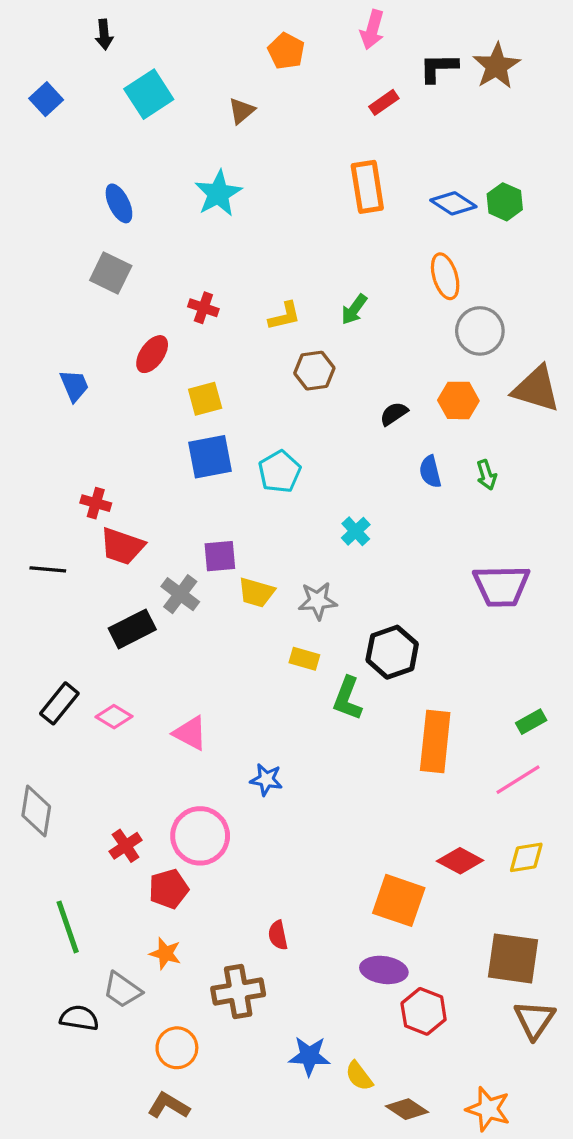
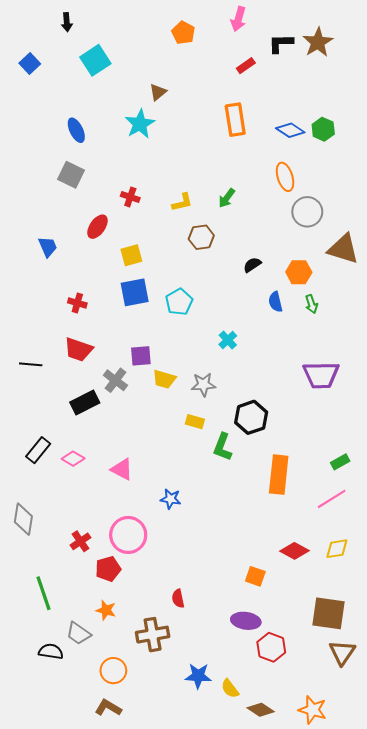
brown triangle: (241, 111) -> (158, 92), moved
orange hexagon: (458, 400) -> (299, 272), moved
red cross: (96, 503) -> (77, 303), moved
orange square: (399, 900) -> (255, 576), size x0.6

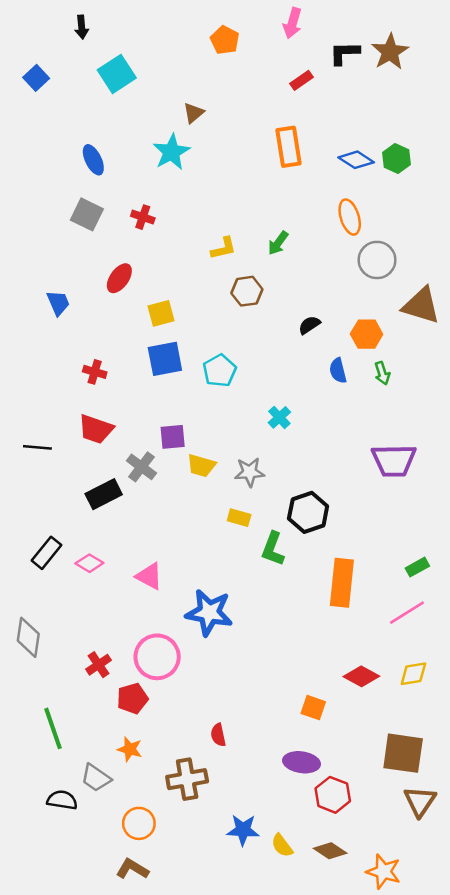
red cross: (130, 197) -> (143, 217), moved
blue star: (171, 499) -> (209, 613), size x1.8
brown diamond: (261, 710) -> (330, 851), moved

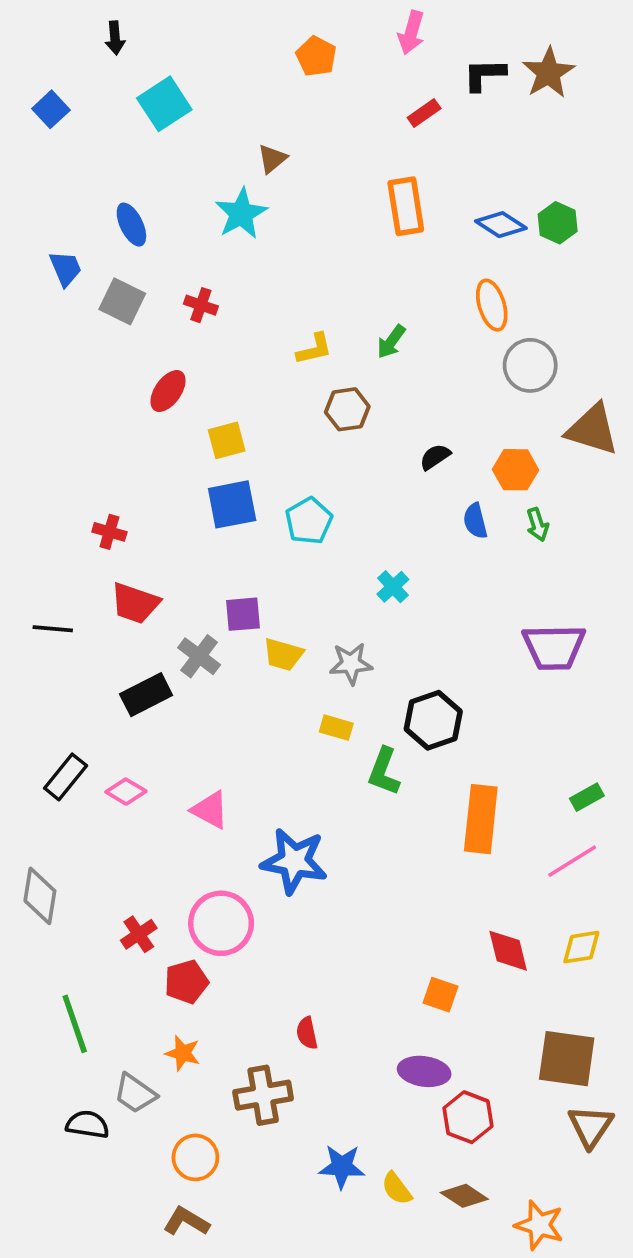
blue trapezoid: (58, 303) -> (66, 268), moved
red cross: (95, 372) -> (109, 532), moved
red diamond: (361, 676) -> (508, 951), turned 48

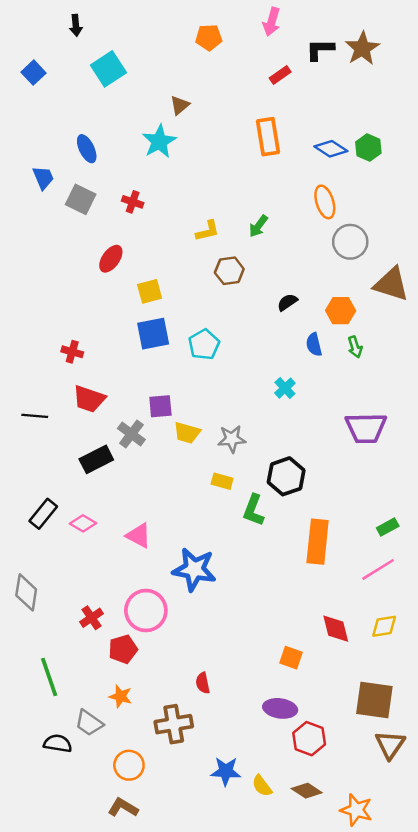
orange pentagon: (316, 56) -> (209, 37), turned -30
cyan cross: (393, 587) -> (285, 388), moved

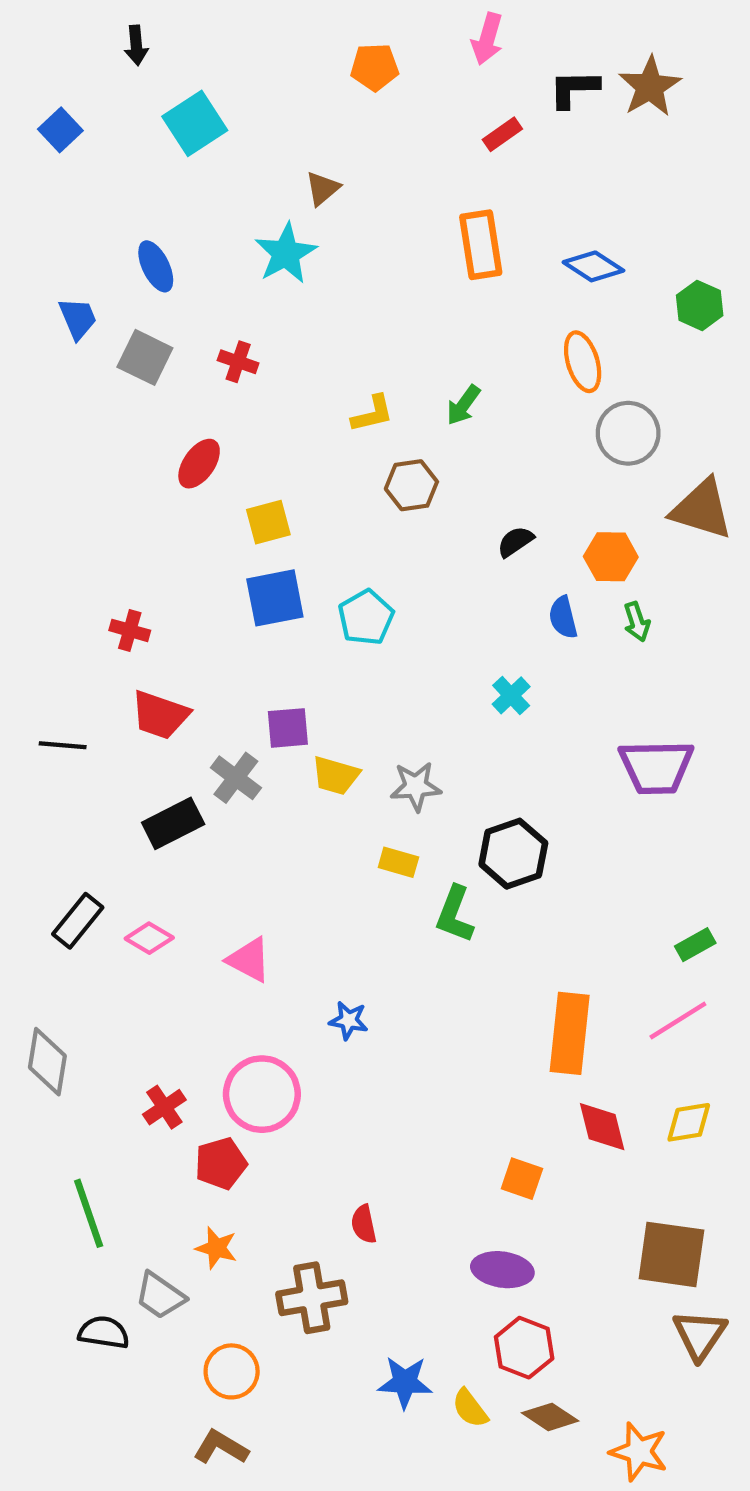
green hexagon: (368, 147) -> (700, 305), moved
orange rectangle: (318, 542) -> (570, 1033), moved
blue star: (194, 569) -> (349, 1020), size x0.5
red hexagon: (309, 739) -> (524, 1348), moved

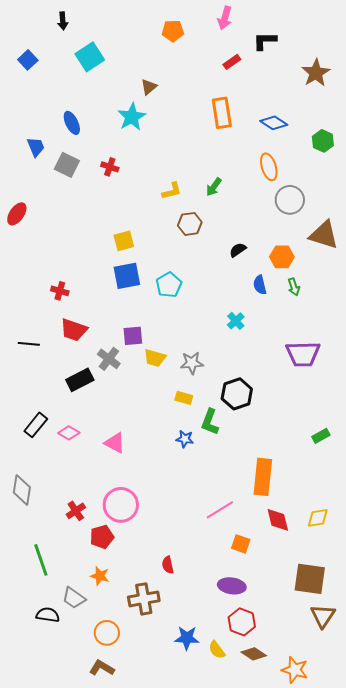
brown star: (650, 87) -> (316, 73), moved
red ellipse: (199, 464) -> (17, 214), moved
blue star: (349, 1020) -> (185, 439), moved
pink line: (678, 1020) -> (220, 510), moved

